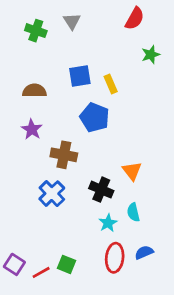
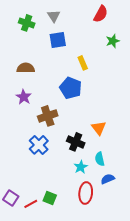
blue square: (80, 76) -> (58, 40), moved
brown cross: (64, 155) -> (48, 116), turned -30
blue semicircle: (144, 252) -> (108, 179), moved

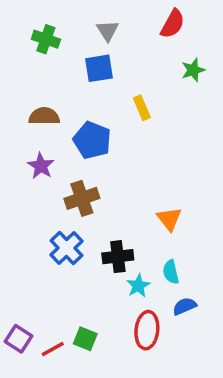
gray triangle: (54, 16) -> (108, 31), moved
blue pentagon: (71, 88) -> (92, 140), moved
black cross: (76, 142) -> (118, 257), moved, turned -30

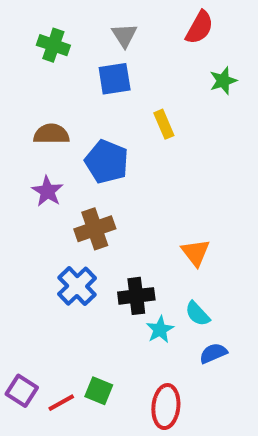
cyan semicircle: (171, 272) -> (197, 314), turned -30
red ellipse: (147, 330) -> (166, 407), moved

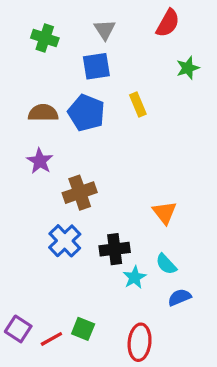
blue pentagon: (107, 162) -> (86, 113), moved

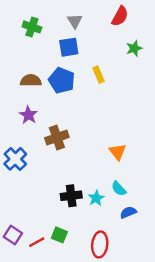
blue cross: (65, 241) -> (15, 159), moved
black cross: (115, 249) -> (71, 196), moved

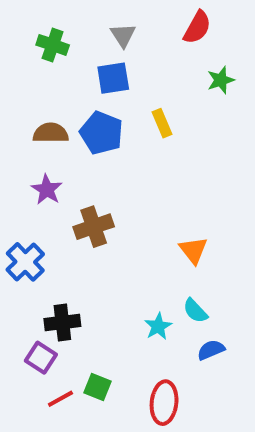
black cross: (71, 196) -> (62, 322), moved
purple square: (13, 235) -> (41, 358), moved

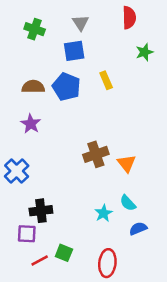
red semicircle: (197, 27) -> (129, 18), turned -30
brown cross: (94, 227) -> (96, 154), moved
purple square: (41, 358) -> (27, 234), turned -30

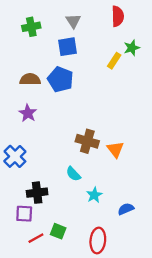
green cross: (35, 29) -> (31, 27), turned -30
yellow rectangle: (106, 80) -> (114, 61), moved, turned 56
brown cross: (96, 154) -> (87, 141), turned 35
cyan semicircle: (128, 203) -> (73, 174), moved

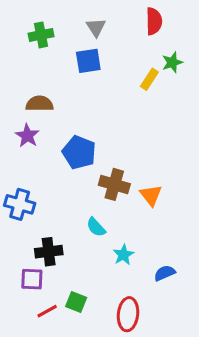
blue pentagon: (60, 79) -> (79, 152), moved
purple star: (28, 113) -> (27, 136), moved
blue cross: (15, 156) -> (20, 204), turned -30

